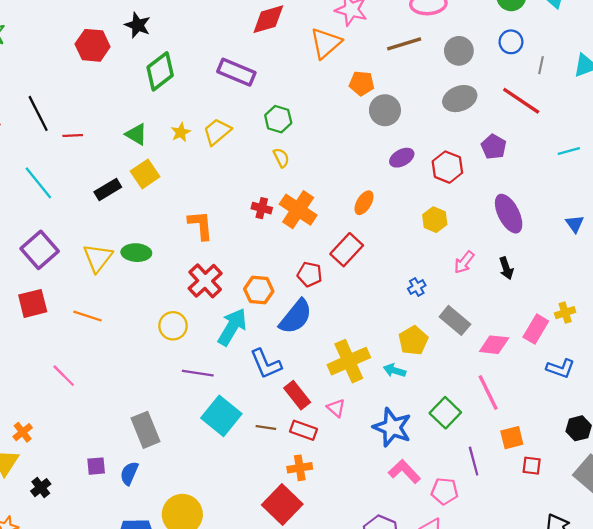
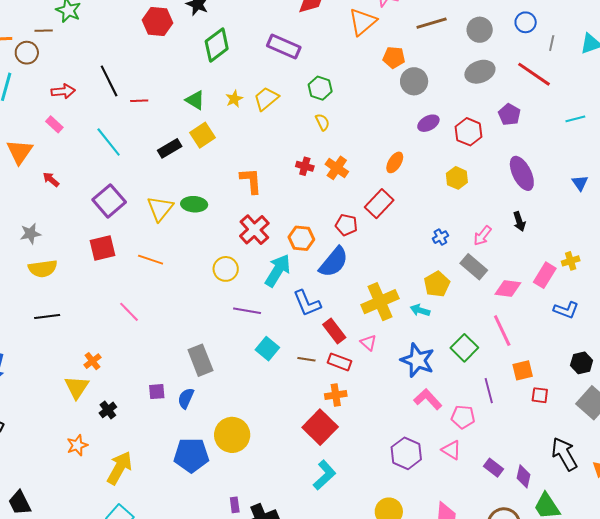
orange cross: (298, 210) -> (337, 168), size x0.7
pink arrow: (464, 262) -> (482, 236), moved
cyan square: (221, 416) -> (267, 349), size x0.7

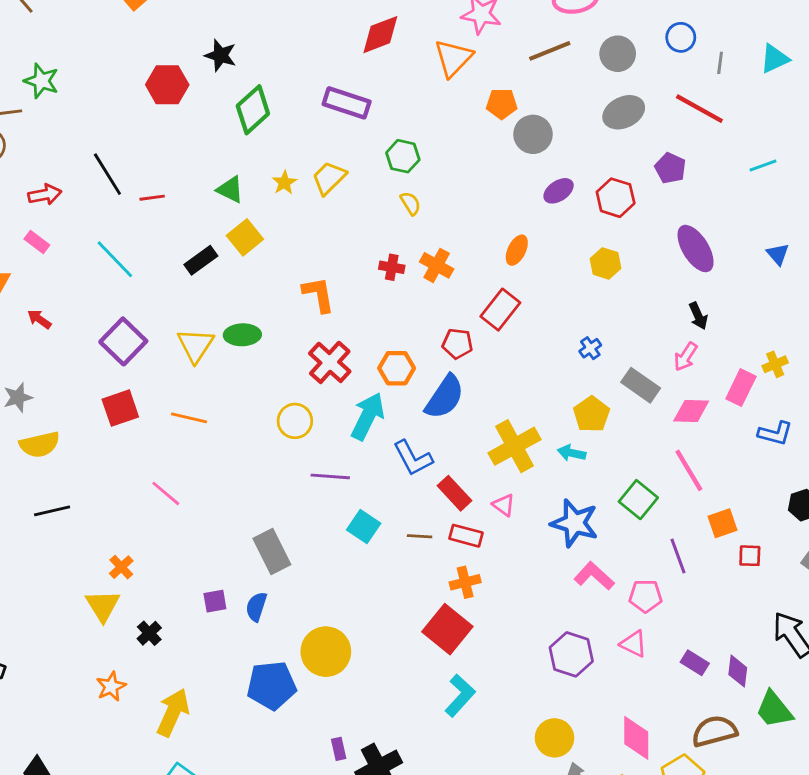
pink arrow: (482, 236) -> (686, 357), moved

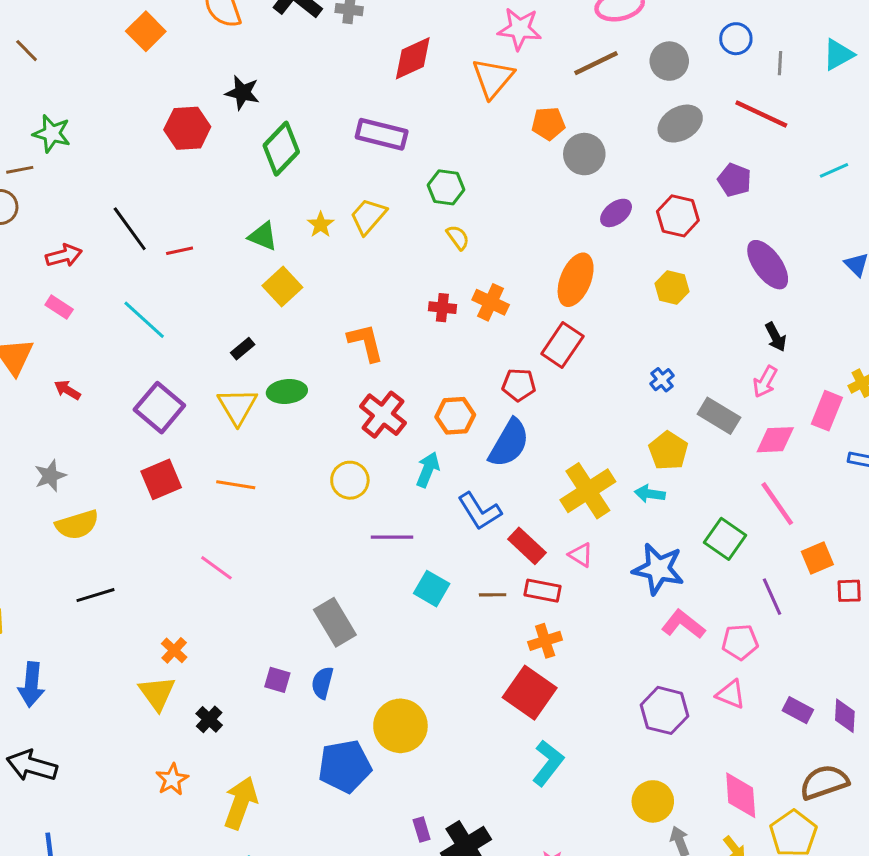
orange ellipse: (517, 250) -> (576, 280), size x1.6
black rectangle: (201, 260) -> (243, 349), moved, size x0.7
cyan arrow: (368, 416) -> (428, 470), size x0.7
purple square: (215, 601) -> (277, 680), turned 30

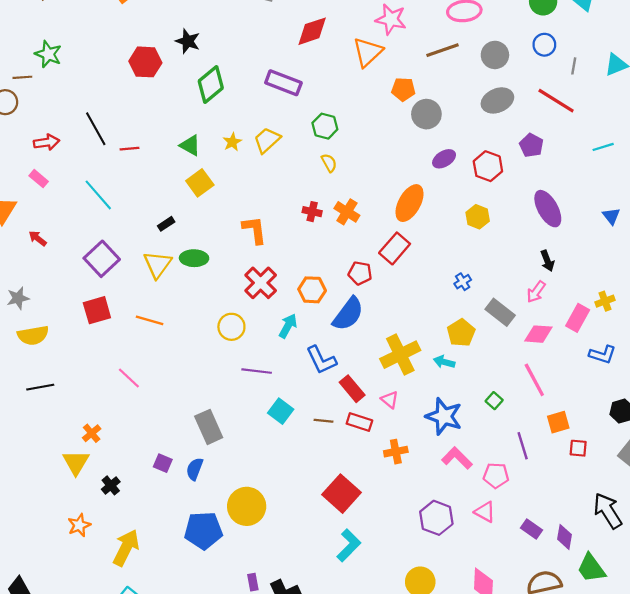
green square: (725, 539) -> (494, 401), size x0.6
orange cross: (545, 641) -> (396, 452), moved

